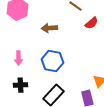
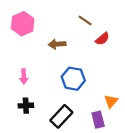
blue hexagon: (52, 61) -> (73, 79), moved

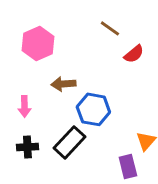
pink hexagon: (23, 24) -> (38, 43), moved
brown arrow: (57, 44) -> (63, 84), moved
black rectangle: (61, 116) -> (69, 142), moved

